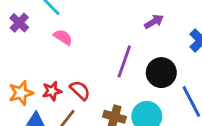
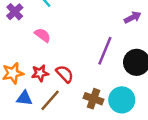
pink semicircle: (63, 37) -> (43, 35), moved

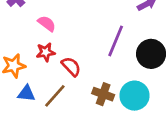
red star: (40, 73) -> (46, 52), moved

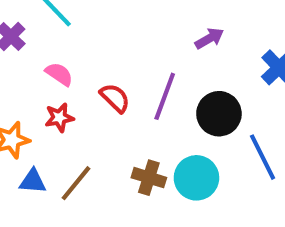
red semicircle: (71, 67) -> (115, 98), moved

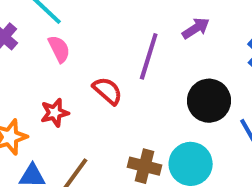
pink semicircle: (59, 74) -> (59, 49), moved, turned 32
purple line: (165, 96) -> (149, 56), moved

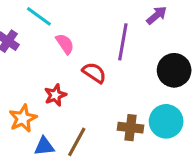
pink semicircle: (59, 49) -> (65, 44), moved

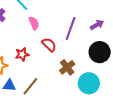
purple arrow: (157, 15) -> (97, 25), moved
brown cross: (131, 128) -> (67, 67), moved, turned 35

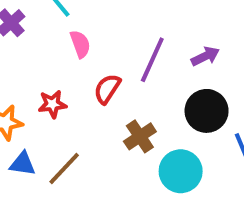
red semicircle: (49, 45) -> (107, 89), turned -105

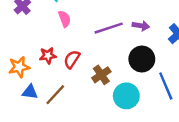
purple arrow: (205, 56) -> (141, 26), turned 35
purple line: (152, 60) -> (109, 28), turned 48
red semicircle: (107, 89) -> (72, 59), moved

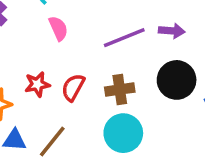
brown cross: (101, 75) -> (120, 90), moved, turned 30
cyan circle: (126, 96) -> (123, 133), moved

